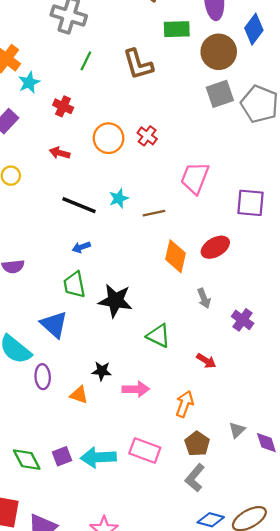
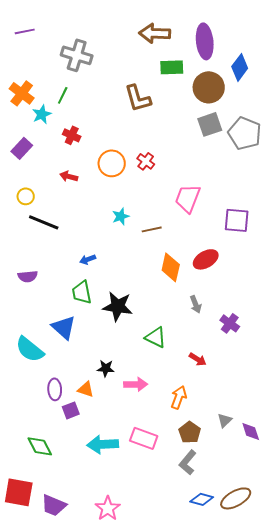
green line: (86, 61) -> (63, 95), moved
black line: (79, 205) -> (44, 222), moved
purple ellipse: (43, 377) -> (55, 389), moved
purple square: (62, 456) -> (71, 410), moved

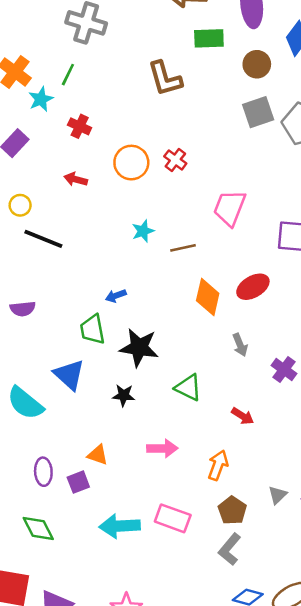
brown circle: (209, 87) -> (257, 64), size x0.7
blue arrow: (88, 259) -> (116, 296), moved
black star: (106, 368) -> (124, 395), moved
purple ellipse: (55, 389) -> (43, 472), moved

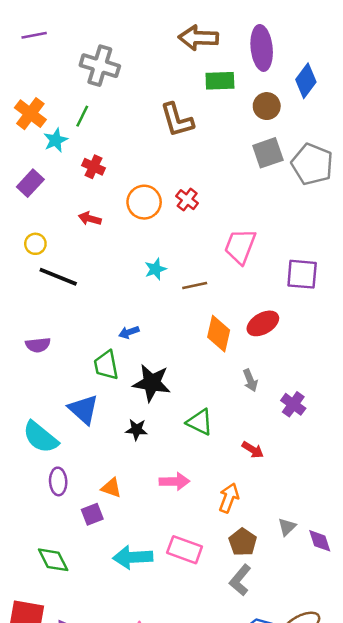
purple ellipse: (43, 472) -> (58, 481), moved

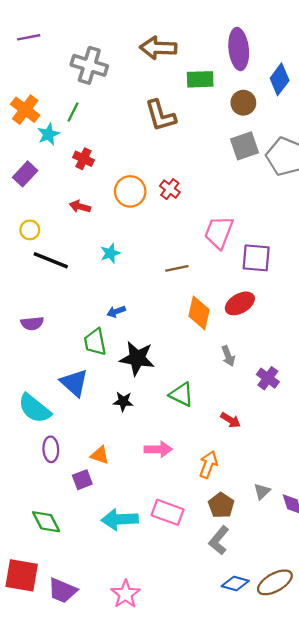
brown arrow: (198, 38) -> (158, 48), moved
cyan star: (155, 269) -> (110, 253), moved
purple square: (302, 274) -> (256, 258), moved

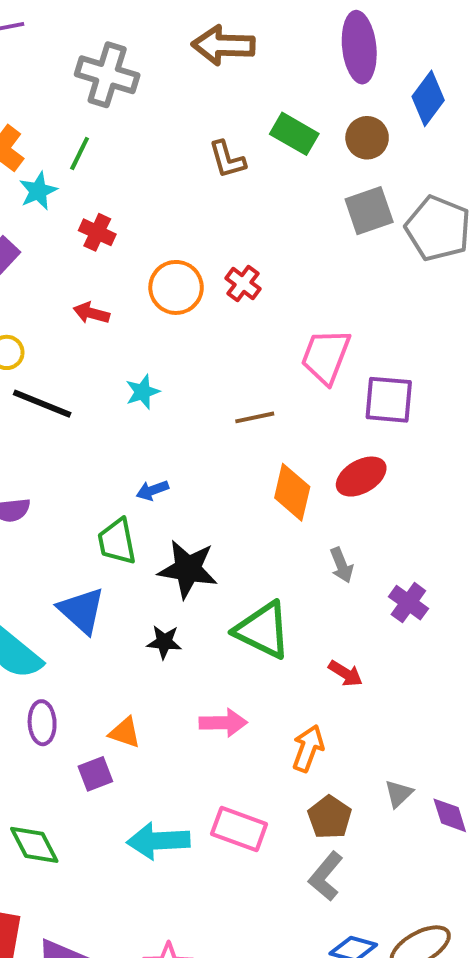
green rectangle: (200, 79) -> (294, 134), moved, turned 32
brown L-shape: (161, 116) -> (227, 159), size x0.7
green triangle: (182, 394) -> (263, 630), size x1.4

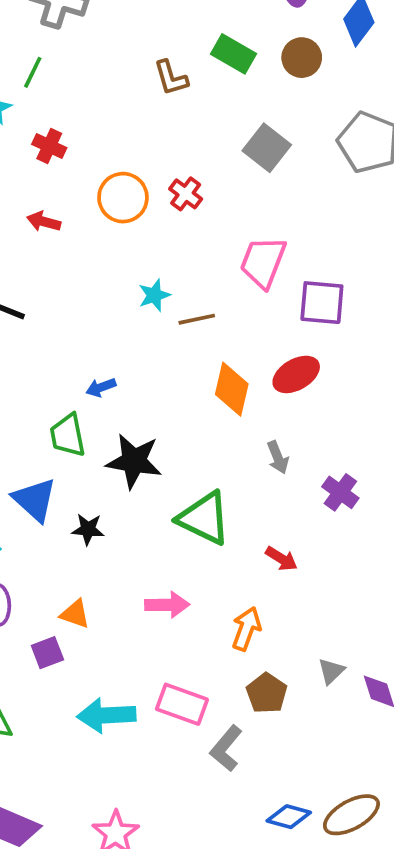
gray square: (369, 211) -> (267, 148), moved, turned -33
cyan star: (143, 392) -> (154, 295), moved
black star: (164, 642) -> (88, 529), moved
gray L-shape: (326, 876) -> (226, 748), moved

